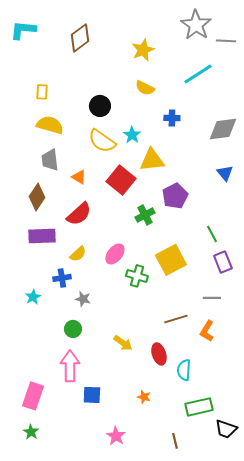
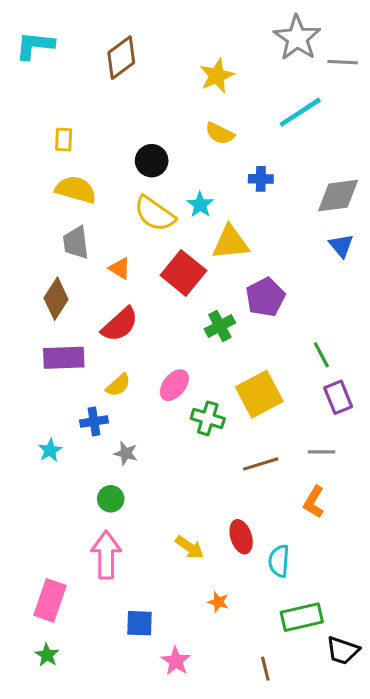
blue triangle: (225, 173) -> (341, 246), moved
brown line: (176, 319) -> (261, 464), moved
yellow arrow: (123, 343) -> (190, 547), moved
blue square: (92, 395) -> (139, 623), moved

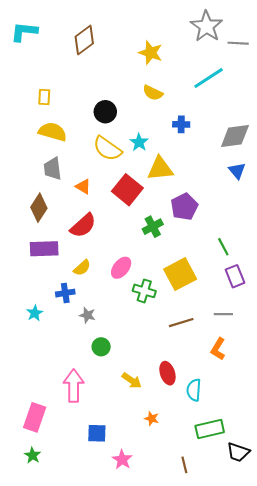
yellow star: (217, 76) -> (151, 53), turned -30
green circle: (111, 499) -> (101, 347), moved

